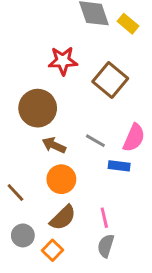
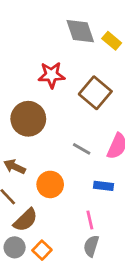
brown arrow: (54, 145) -> (15, 167), moved
blue rectangle: (119, 166) -> (104, 186), moved
brown semicircle: (63, 218) -> (26, 220), moved
gray circle: (23, 235) -> (15, 247), moved

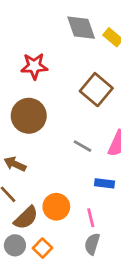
red star: (52, 75) -> (34, 66), moved
orange circle: (50, 184) -> (56, 207), moved

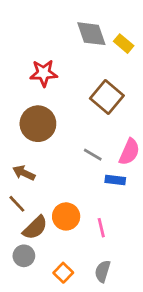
blue rectangle: (105, 183) -> (115, 180), moved
gray semicircle: (92, 244) -> (103, 271), moved
orange square: (43, 248) -> (63, 273), moved

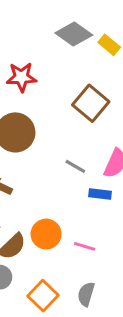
gray diamond: (91, 34) -> (74, 34), turned -36
pink line: (101, 228) -> (85, 246), turned -60
orange square: (63, 273) -> (43, 296), size x1.4

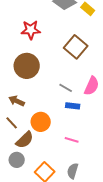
blue rectangle: (100, 194) -> (73, 106), moved
orange circle: (46, 234) -> (41, 122), moved

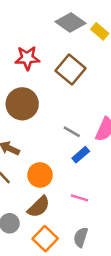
brown square: (76, 47) -> (71, 69), moved
blue rectangle: (73, 106) -> (81, 155), turned -48
brown semicircle: (25, 140) -> (39, 207), moved

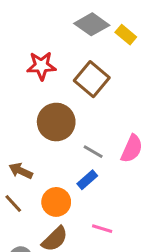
brown circle: (22, 104) -> (56, 122), moved
blue rectangle: (81, 155) -> (87, 180), moved

